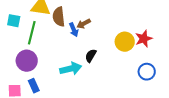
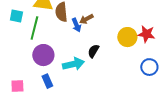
red star: (144, 39) -> (146, 34), turned 30
purple circle: (27, 61) -> (43, 55), moved
blue rectangle: (34, 86) -> (47, 81), moved

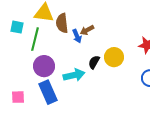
yellow circle: (127, 37) -> (114, 57), moved
blue rectangle: (47, 81) -> (48, 92), size x1.6

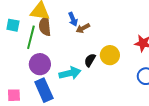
brown semicircle: (62, 23) -> (45, 26), moved
blue arrow: (77, 36) -> (73, 19), moved

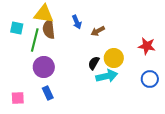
brown arrow: (83, 28) -> (98, 31), moved
cyan arrow: (70, 73) -> (107, 76), moved
blue rectangle: (44, 90) -> (48, 93), size x0.6

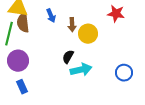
brown arrow: (98, 31) -> (72, 25), turned -64
red star: (147, 46) -> (116, 14), moved
yellow circle: (114, 58) -> (88, 34), moved

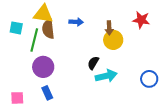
blue arrow: (51, 16) -> (76, 22), turned -64
brown arrow: (72, 25) -> (109, 28), moved

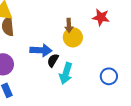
blue arrow: (76, 22) -> (41, 50), moved, size x1.5
cyan arrow: (106, 76) -> (66, 73), turned 120

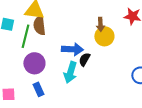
cyan arrow: (66, 73) -> (70, 72), moved

